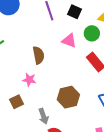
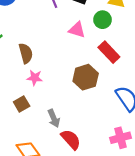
brown semicircle: (39, 55) -> (26, 53), moved
brown hexagon: (68, 97) -> (86, 77), moved

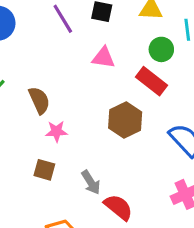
green circle: (103, 20) -> (161, 49), moved
brown square: (22, 104) -> (44, 170), turned -35

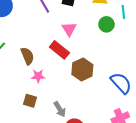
pink triangle: (103, 58) -> (69, 29), turned 49
red rectangle: (151, 81) -> (59, 50), moved

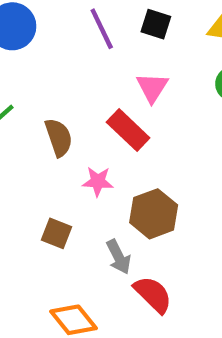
brown hexagon: (82, 69) -> (154, 214), moved
pink star: (38, 76) -> (98, 181), moved

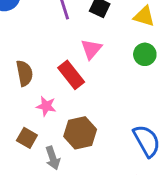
brown square: (56, 233) -> (27, 138), moved

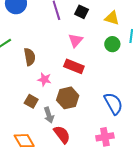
red rectangle: (71, 75) -> (74, 66), moved, turned -30

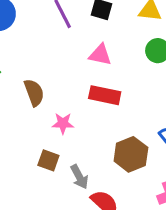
pink triangle: (76, 40) -> (100, 55), turned -49
brown hexagon: (68, 98) -> (131, 154), moved

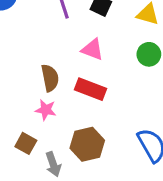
brown semicircle: (34, 93) -> (50, 78), moved
brown hexagon: (131, 154) -> (87, 144), moved

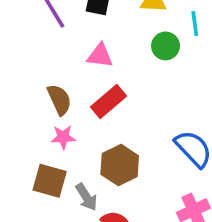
red rectangle: (91, 89) -> (109, 101), turned -48
brown square: (26, 143) -> (50, 181), size x1.4

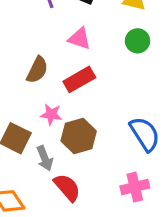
brown semicircle: (59, 100) -> (37, 70), turned 40
pink star: (63, 137) -> (51, 114), moved

